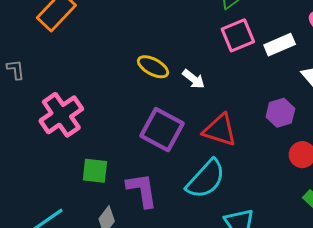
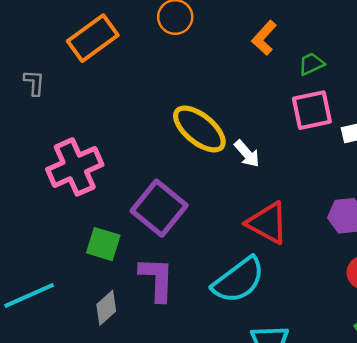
yellow ellipse: (153, 67) -> (199, 129), size x1.4
gray L-shape: (16, 70) -> (34, 83), moved
purple square: (162, 130) -> (159, 208), moved

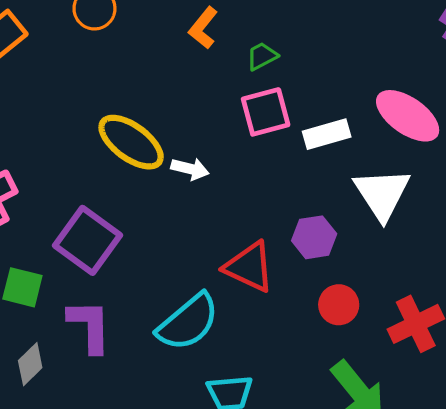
white arrow: (247, 154) -> (190, 169), turned -32
red triangle: (267, 223) -> (249, 267), moved

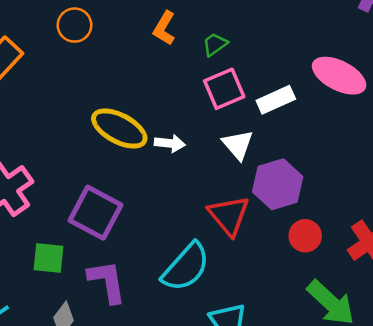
white triangle: (382, 194) -> (238, 145), moved, size x0.7
purple hexagon: (314, 237) -> (278, 184), size x1.4
red triangle: (249, 267) -> (229, 215), turned 33

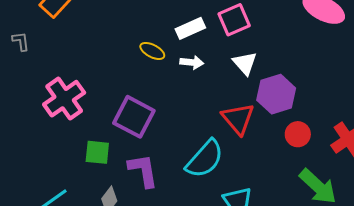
white rectangle: (276, 100) -> (190, 28), moved
yellow ellipse: (119, 129) -> (152, 51), size x0.6

